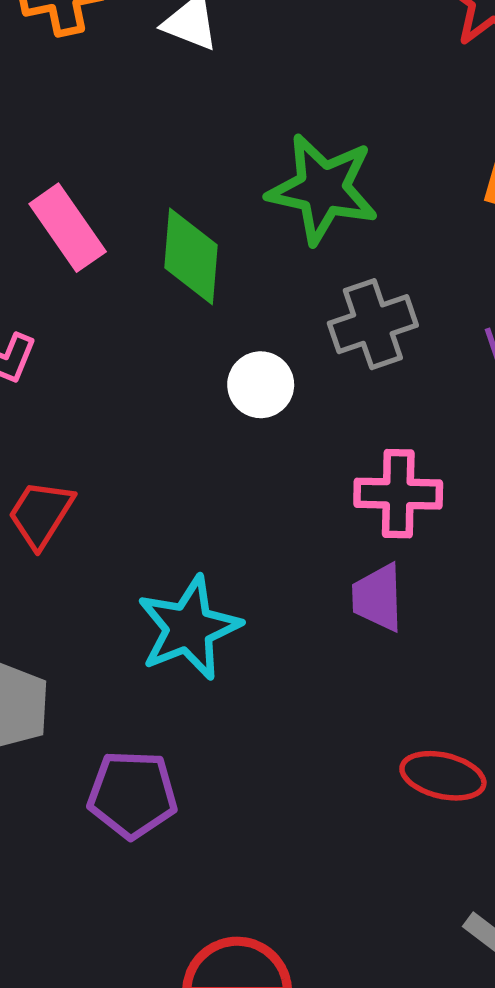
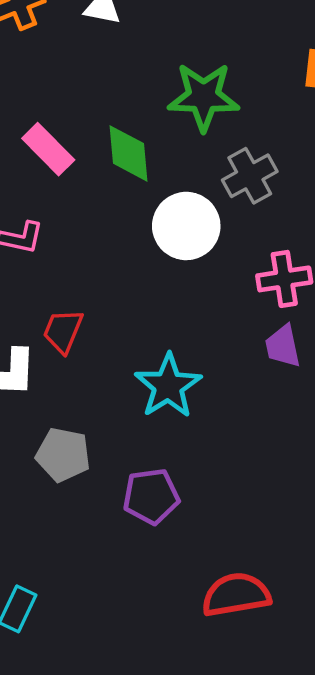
white circle: (261, 385) -> (186, 226), size x1.6

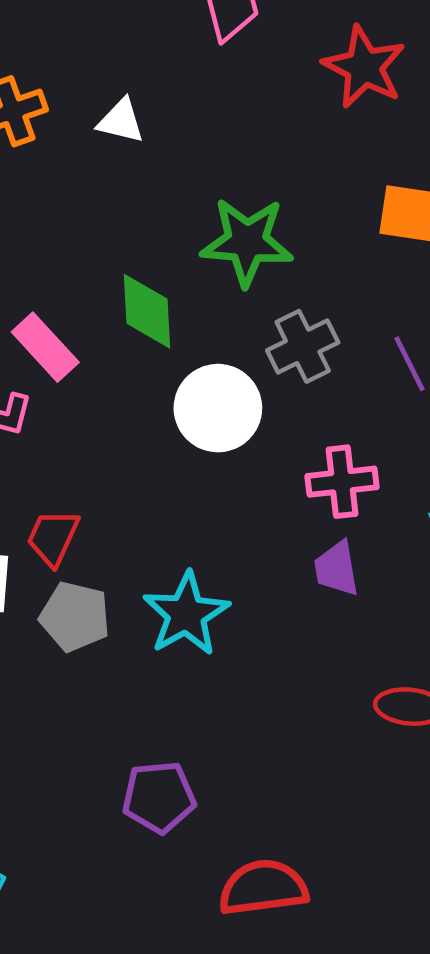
pink rectangle: (48, 149) -> (45, 347), moved
gray pentagon: (63, 455) -> (75, 617), moved
purple pentagon: (151, 496) -> (159, 797), moved

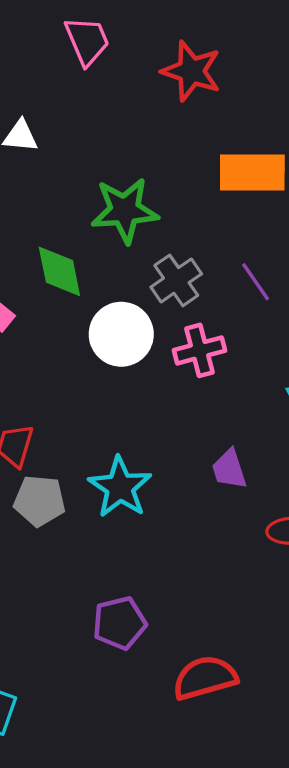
pink cross: (342, 482) -> (200, 350), moved
purple trapezoid: (337, 569) -> (229, 469), moved

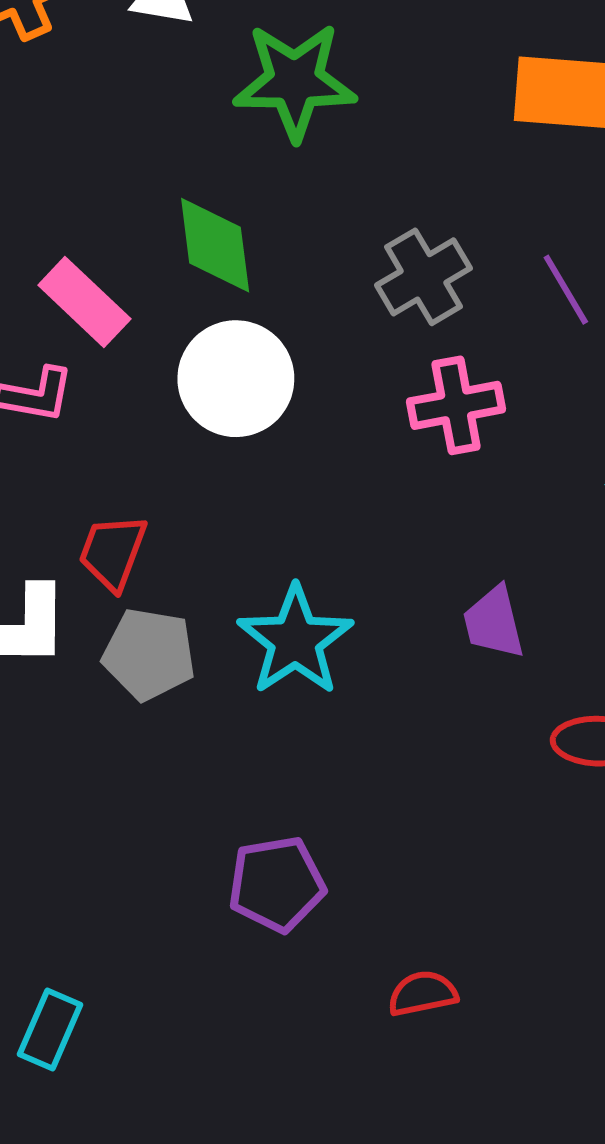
green star: (125, 210) -> (295, 81), moved
white circle: (121, 334) -> (236, 379), moved
red semicircle: (205, 678) -> (423, 993), size x0.6

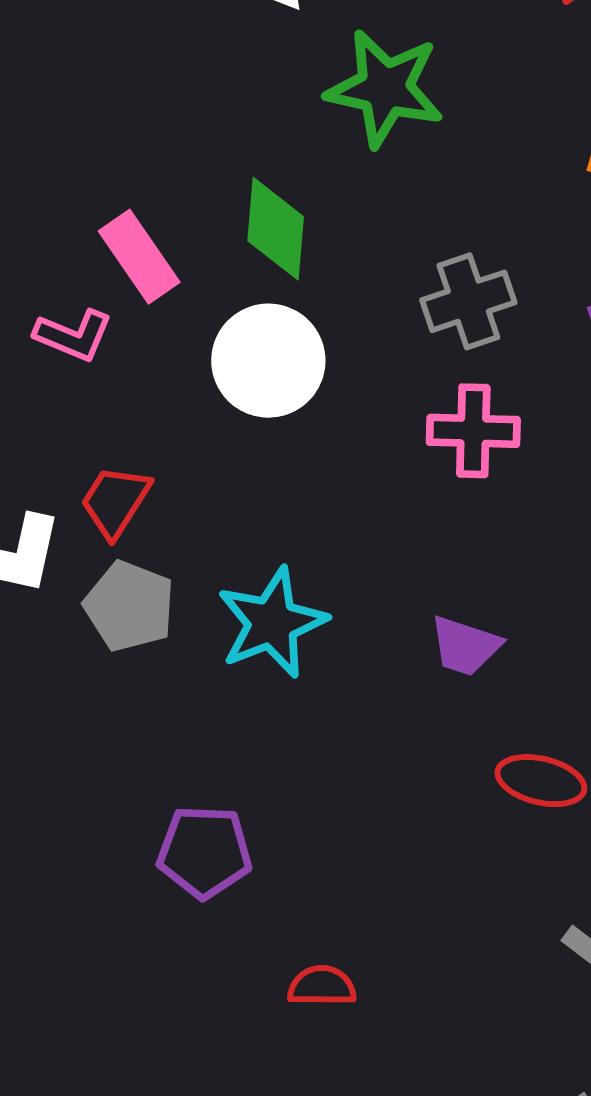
purple trapezoid: (494, 622) -> (465, 646), turned -70

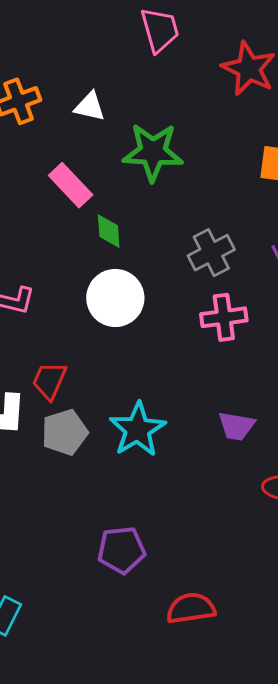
green diamond: (276, 229) -> (109, 231), size x0.7
pink rectangle: (139, 257) -> (71, 185), moved
gray pentagon: (129, 606) -> (65, 432), turned -30
red semicircle: (322, 986) -> (191, 608), size x1.4

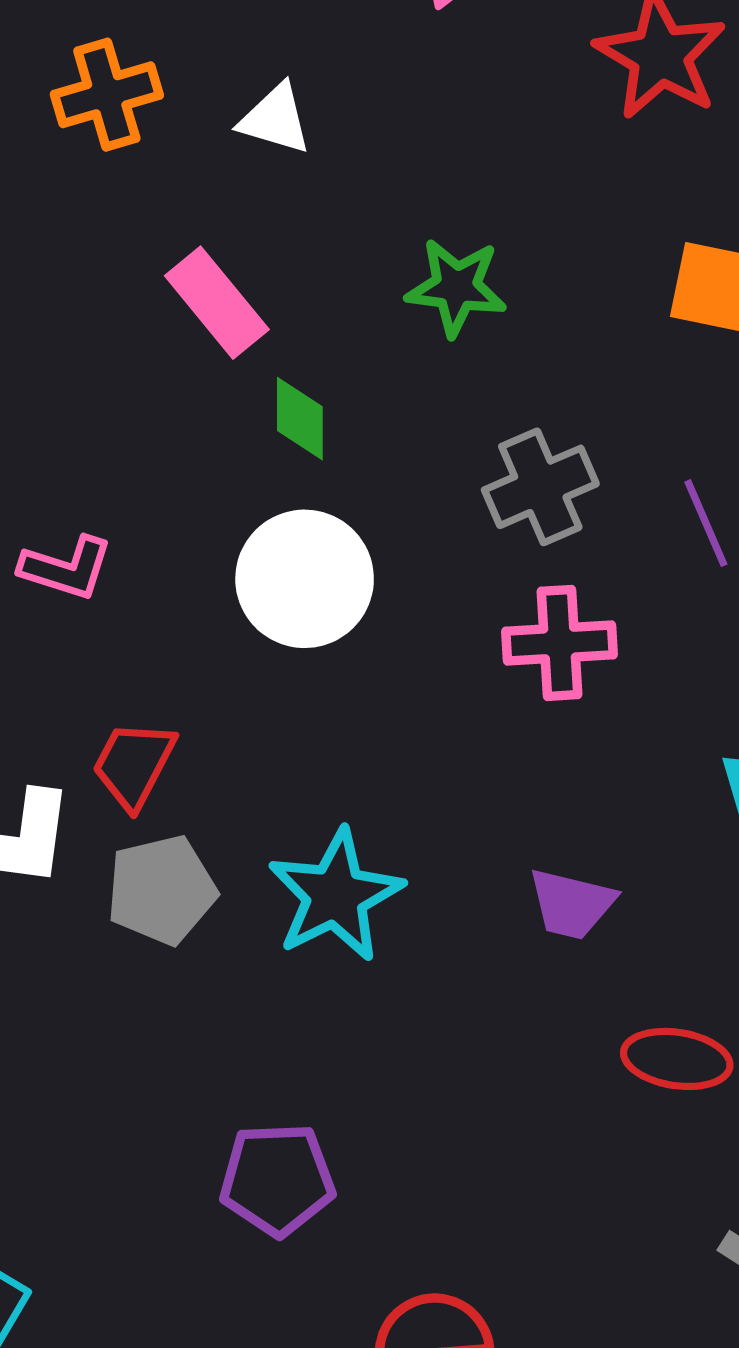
green star: (153, 152) -> (456, 287), moved, size x0.7

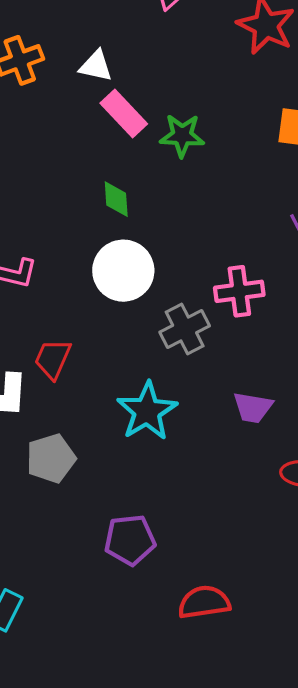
pink rectangle: (217, 303) -> (124, 113), moved
gray cross: (540, 487) -> (185, 329), moved
gray pentagon: (161, 890) -> (51, 458), moved

